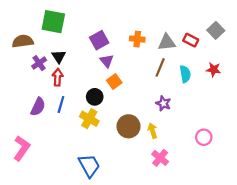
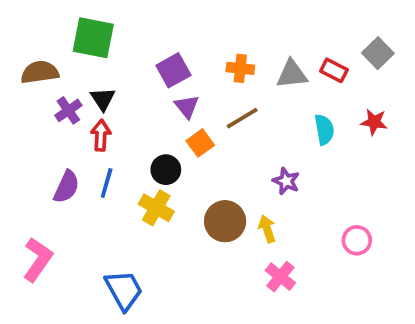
brown line: (160, 67) -> (242, 118), moved, turned 36
blue trapezoid: (89, 166) -> (124, 290), moved

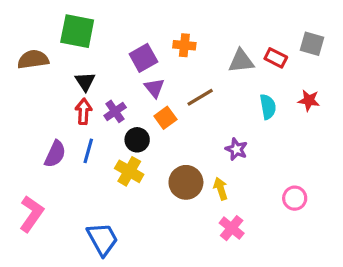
gray square: (378, 53) -> (312, 44), turned -30
orange cross: (240, 68) -> (184, 45), moved
purple cross: (68, 110) -> (115, 111), moved

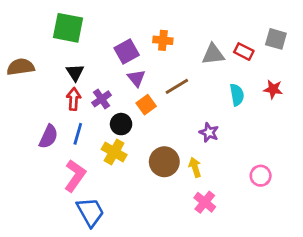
brown semicircle: (33, 59) -> (21, 67), moved
pink L-shape: (32, 214) -> (75, 176), moved

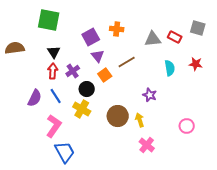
blue line: (78, 134) -> (56, 96), turned -49

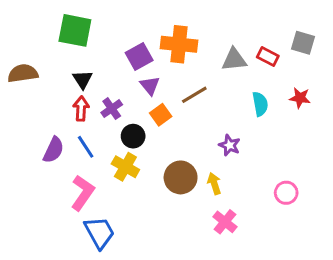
orange cross: (117, 29) -> (179, 44), size x1.6

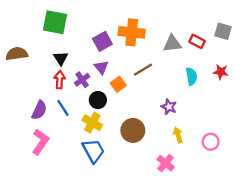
purple triangle: (150, 86) -> (101, 67), moved
yellow arrow: (214, 184) -> (178, 135), moved
pink L-shape: (83, 193) -> (40, 142), moved
blue trapezoid: (99, 233) -> (93, 151), moved

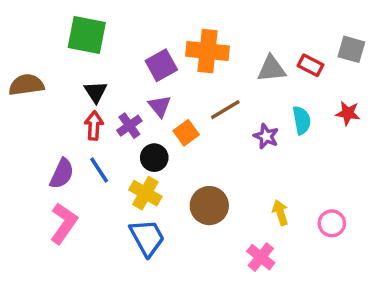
purple star: (169, 107) -> (266, 136), moved

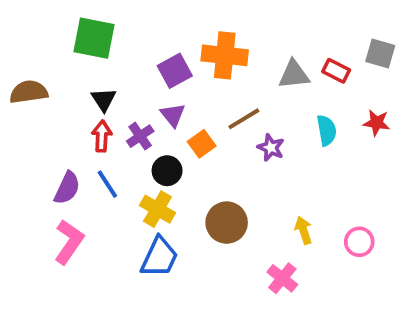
purple star: (266, 136) -> (271, 148), moved
blue trapezoid: (147, 238) -> (159, 257), turned 54

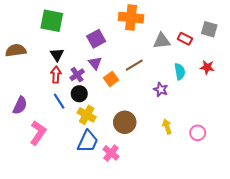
orange cross: (225, 55) -> (131, 18), moved
purple star: (271, 148) -> (161, 90), moved
black circle: (167, 171) -> (79, 94), moved
purple semicircle: (67, 188) -> (20, 105), moved
pink cross: (282, 278) -> (111, 153), moved

